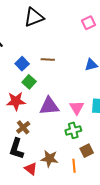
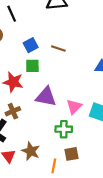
green square: (29, 82) -> (32, 66), turned 32

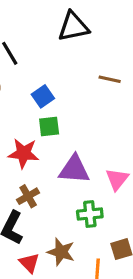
brown line: (58, 49) -> (110, 79), moved
green cross: (64, 129) -> (90, 214), moved

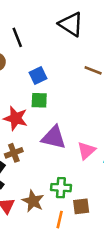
black triangle: (73, 27) -> (71, 24), turned 36
green cross: (90, 214) -> (61, 188), moved

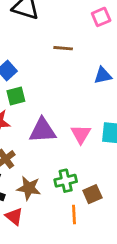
brown star: (33, 201) -> (29, 188), moved

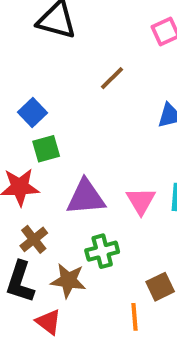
brown line: (63, 48) -> (112, 78), turned -48
green cross: (66, 181) -> (102, 251), moved

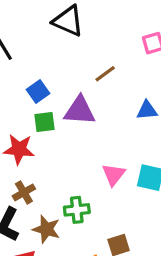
purple triangle: (86, 197) -> (80, 111), moved

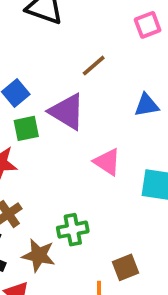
purple triangle: (80, 111) -> (67, 112), turned 32
pink triangle: (114, 175) -> (107, 162), moved, turned -30

